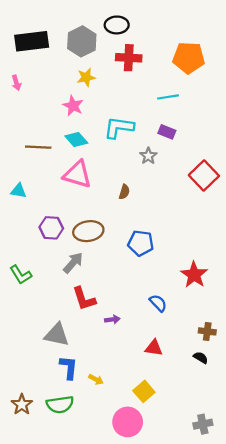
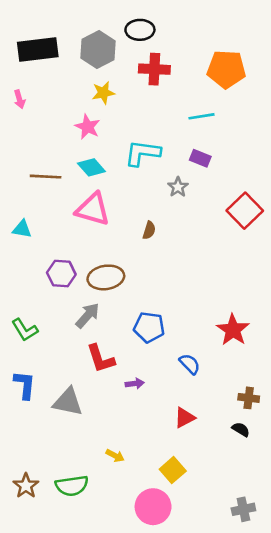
blue pentagon: (141, 243) -> (149, 327), moved
red triangle: (154, 348) -> (184, 418), turned -36
blue L-shape: (69, 367) -> (25, 385), moved

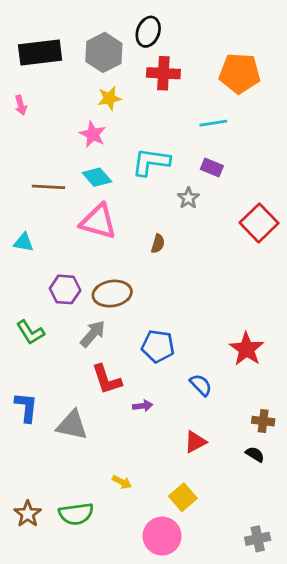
black ellipse: (140, 30) -> (148, 32), turned -68
green L-shape: (25, 330) -> (30, 332), moved

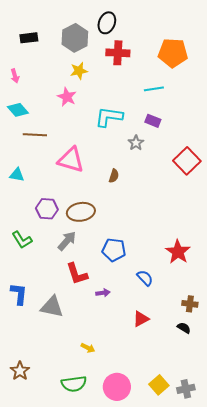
black rectangle: (40, 52) -> (29, 38), size x0.6
cyan diamond: (97, 177) -> (18, 110), moved
yellow square: (183, 497) -> (159, 385), moved
green semicircle: (76, 514) -> (74, 384), moved

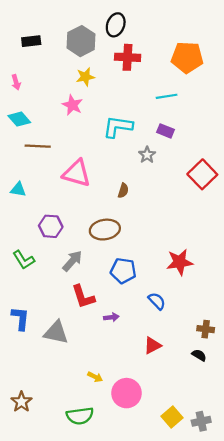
brown ellipse: (81, 212) -> (105, 230), moved
red star: (178, 252) -> (180, 262), moved, turned 30
pink circle: (117, 387) -> (126, 393), moved

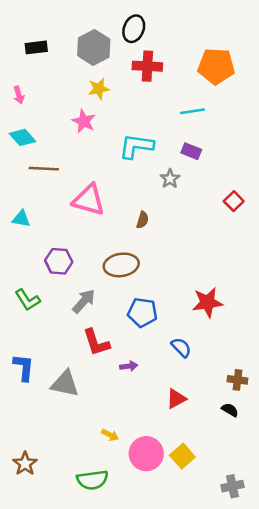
red square: (202, 174) -> (234, 201), size x0.6
yellow square: (172, 417) -> (182, 456), moved

